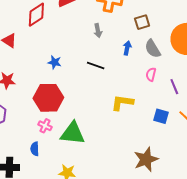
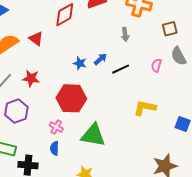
blue arrow: (127, 48) -> (100, 59), moved, turned 32
black line: (96, 65) -> (121, 69), turned -48
pink semicircle: (151, 74) -> (156, 65), moved
pink cross: (45, 126) -> (56, 127), moved

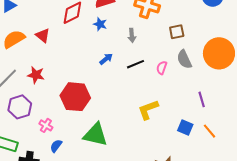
blue star: (80, 63) -> (100, 24), moved
black line: (121, 69) -> (135, 64), moved
yellow L-shape: (145, 108) -> (148, 110), turned -35
pink cross: (56, 127) -> (46, 125), moved
blue semicircle: (54, 148) -> (56, 146), turned 32

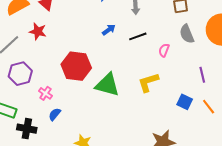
pink semicircle: (162, 68) -> (164, 50), moved
red star: (36, 75) -> (38, 31), moved
green triangle: (95, 135) -> (107, 85), moved

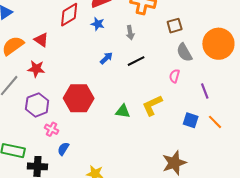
pink semicircle: (164, 50) -> (174, 76), moved
purple hexagon: (20, 74) -> (37, 105), moved
green triangle: (107, 85) -> (123, 111), moved, size x0.6

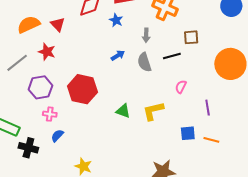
gray semicircle: (184, 52) -> (144, 62), moved
black line: (136, 61) -> (172, 56), moved
blue square: (191, 120) -> (188, 133), turned -35
orange line: (215, 122) -> (211, 140), turned -42
pink cross: (52, 129) -> (50, 114), turned -32

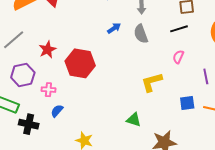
red star: (47, 52) -> (47, 50), moved, turned 30
black line: (172, 56) -> (179, 29), moved
purple hexagon: (40, 87) -> (23, 75), moved
green triangle: (123, 111) -> (134, 120), moved

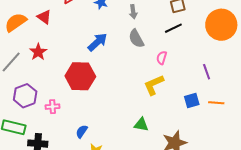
blue arrow: (114, 28) -> (97, 42), moved, size x1.5
red star: (47, 50) -> (38, 52), moved
pink semicircle: (178, 57) -> (162, 58), moved
blue semicircle: (57, 111) -> (82, 131), moved

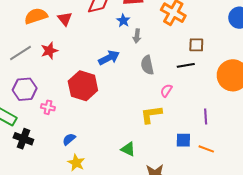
gray arrow: (133, 12) -> (137, 36), moved

